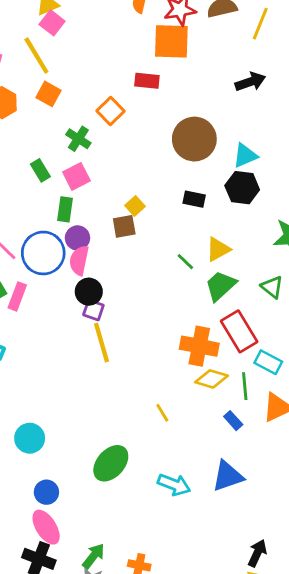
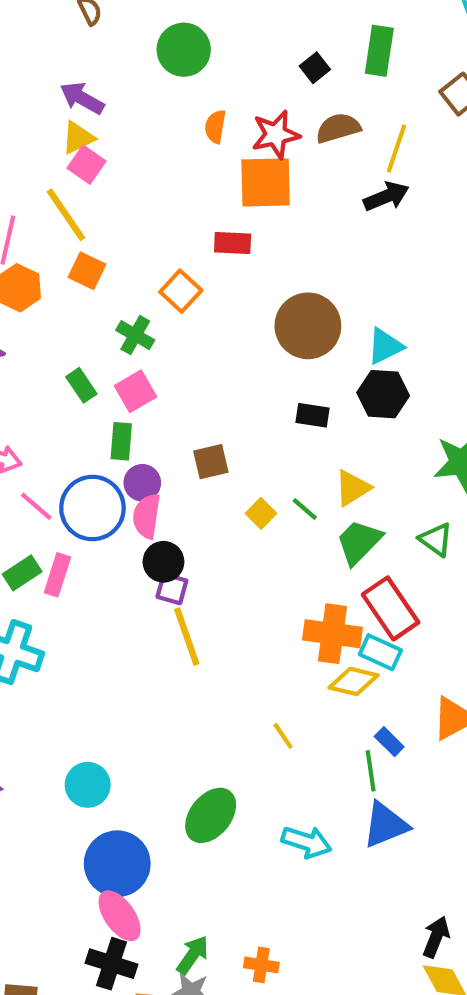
black arrow: (250, 82) -> (386, 196), moved
yellow square: (135, 206) -> (261, 513), moved
cyan rectangle: (268, 362) -> (380, 652), moved
green line: (245, 386) -> (371, 771), moved
blue circle: (46, 492) -> (117, 864), size x1.8

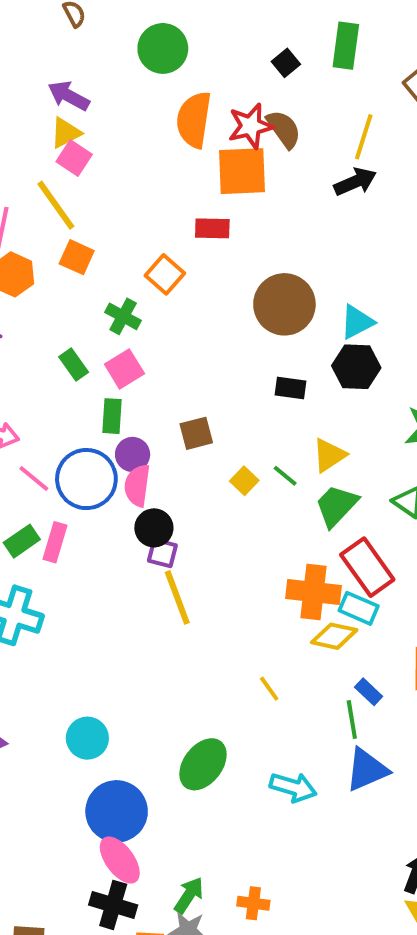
orange semicircle: (215, 127) -> (194, 120), size x1.8
brown semicircle: (338, 128) -> (284, 129), moved, turned 72

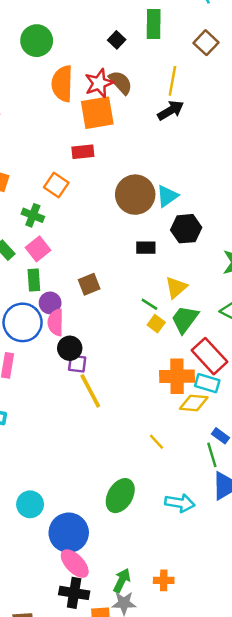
cyan triangle: (357, 322) -> (167, 196), moved
yellow square: (244, 481) -> (156, 324), moved
cyan circle: (87, 738) -> (30, 504), moved

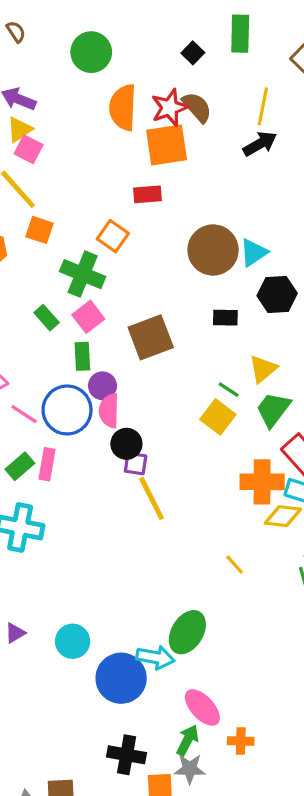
green cross: (33, 215) -> (83, 274), size x1.5
brown square: (89, 284) -> (151, 337), moved, size x1.6
yellow square: (156, 324) -> (218, 417), moved, size x1.5
cyan arrow: (180, 503) -> (155, 657), moved
pink ellipse: (75, 564) -> (202, 708), moved

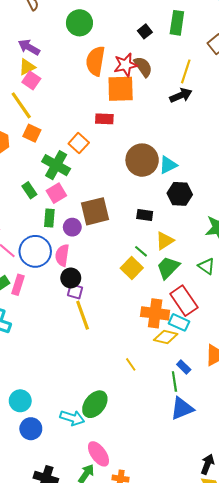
black rectangle: (225, 318) -> (145, 215), moved
purple circle: (102, 386) -> (72, 227), moved
blue circle: (121, 678) -> (31, 429), moved, size x0.7

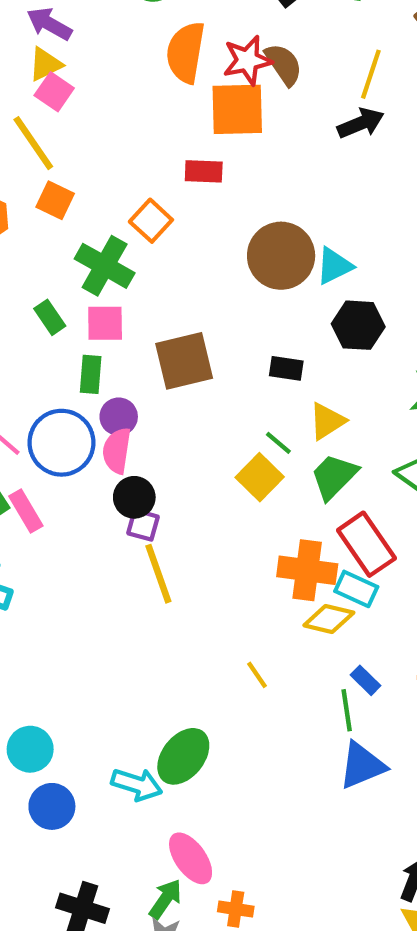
pink square: (56, 193) -> (105, 323), turned 30
purple circle: (72, 227) -> (119, 417), moved
pink rectangle: (18, 285) -> (26, 511), turned -48

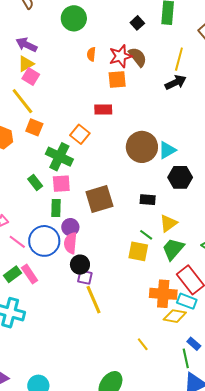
orange semicircle: (186, 52) -> (91, 54), size x0.5
orange square: (237, 109) -> (117, 79), size x0.7
yellow square: (260, 477) -> (138, 251), turned -30

